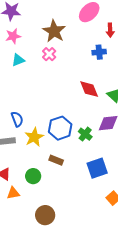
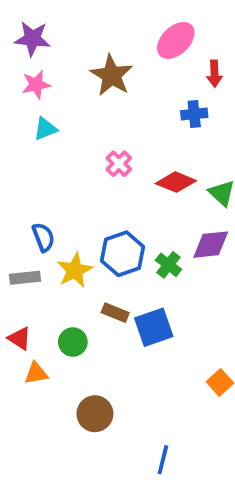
pink cross: (49, 54) -> (119, 164), moved
red diamond: (89, 89) -> (176, 182), turned -45
blue square: (97, 168) -> (154, 327), moved

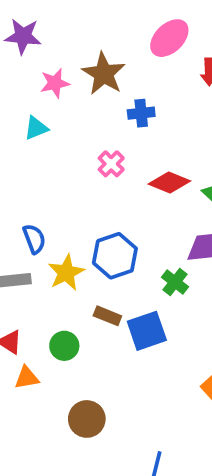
pink star: (36, 85) -> (55, 83), moved
blue cross: (194, 114) -> (141, 113), moved
green cross: (168, 265) -> (175, 282), moved

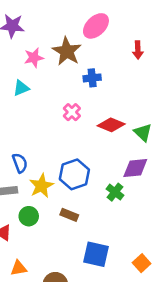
pink ellipse: (169, 38) -> (96, 26), moved
blue square: (147, 331) -> (96, 254), moved, turned 32
green circle: (64, 346) -> (29, 216), moved
orange triangle: (27, 378) -> (19, 268), moved

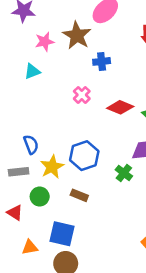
blue square: (96, 254) -> (62, 234), moved

